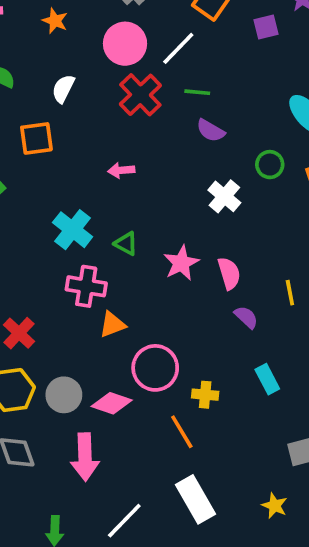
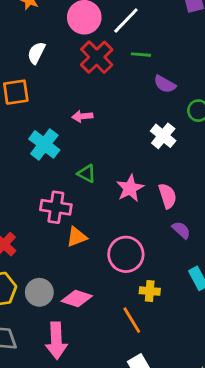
purple semicircle: (211, 131) -> (165, 84), moved
cyan cross: (73, 230) -> (44, 144), moved
pink circle: (155, 368) -> (126, 254), moved

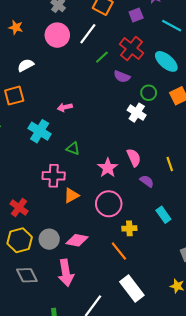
white semicircle: (36, 53) -> (26, 65), turned 42
green line: (141, 55) -> (102, 57), turned -40
red cross: (97, 57) -> (131, 49), moved
white cross: (163, 136) -> (137, 113), moved
pink star: (130, 188) -> (108, 168), moved

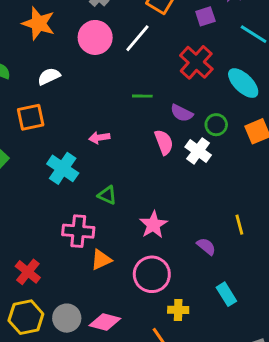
orange star: (16, 27) -> (39, 23), size x1.6
green line: (102, 57) -> (142, 96), moved, turned 40
purple semicircle: (122, 77) -> (182, 113), moved
pink semicircle: (134, 158) -> (164, 142), moved

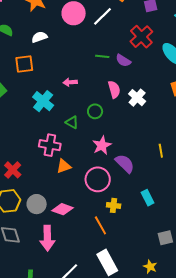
purple semicircle: (182, 113) -> (123, 61), moved
green circle: (216, 125) -> (95, 111), moved
purple semicircle: (206, 246) -> (125, 164), moved, size x1.5

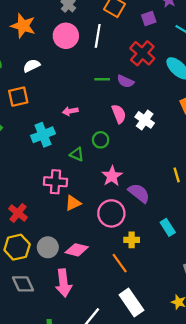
white line: (103, 16) -> (98, 36), turned -30
cyan cross: (43, 101) -> (43, 135), turned 35

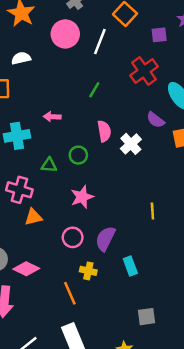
green line: (102, 79) -> (94, 90), turned -72
purple semicircle: (125, 81) -> (156, 120), moved
green triangle: (77, 154) -> (49, 165), turned -32
purple semicircle: (139, 193) -> (105, 239), moved, turned -115
pink circle: (111, 213) -> (73, 237), size x0.7

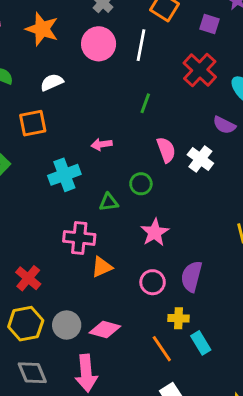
purple square: (159, 35) -> (209, 24), turned 35
cyan rectangle: (130, 266) -> (201, 343), moved

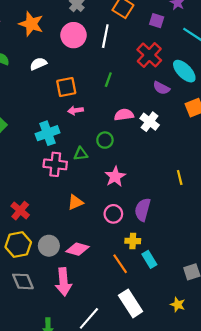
orange square: (33, 123) -> (66, 87), moved
purple semicircle: (224, 125) -> (161, 88), moved
pink semicircle: (166, 150) -> (124, 115), turned -78
pink cross: (79, 238) -> (55, 164), moved

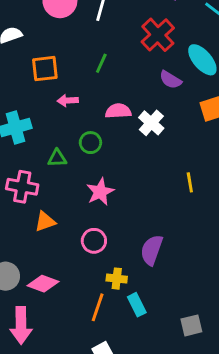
pink arrow: (75, 110) -> (68, 100), moved
pink cross: (55, 164) -> (22, 187), moved
yellow line: (180, 178) -> (190, 182), moved
purple semicircle: (143, 210) -> (152, 250), moved
orange line: (120, 264) -> (98, 307), turned 48

